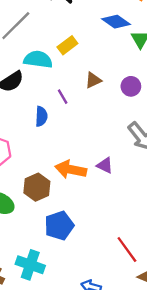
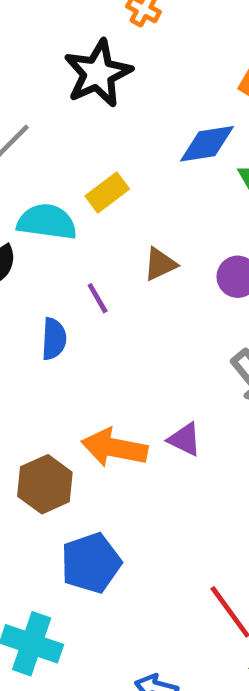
blue diamond: (116, 22) -> (207, 144), turned -44

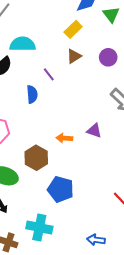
yellow rectangle: (107, 193) -> (73, 29), moved
orange arrow: (114, 448) -> (64, 138), size x0.6
blue pentagon: (91, 563) -> (61, 189), turned -30

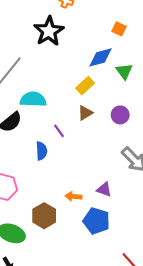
blue pentagon: (61, 189) -> (96, 221), moved

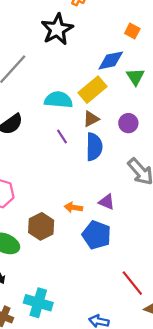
yellow rectangle: (85, 86) -> (93, 90), size x1.4
cyan semicircle: (33, 99) -> (58, 100), moved
blue semicircle: (42, 151) -> (94, 147), moved, size x1.4

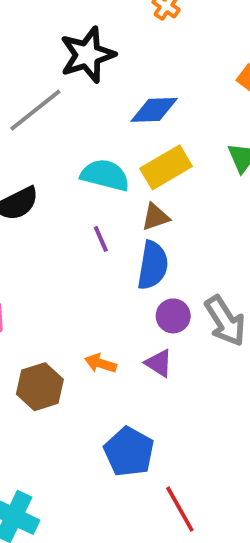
black star: (57, 29) -> (87, 55), moved
blue diamond: (111, 60) -> (154, 110), moved
purple circle: (128, 123) -> (173, 316), moved
blue pentagon: (97, 235) -> (129, 452), moved

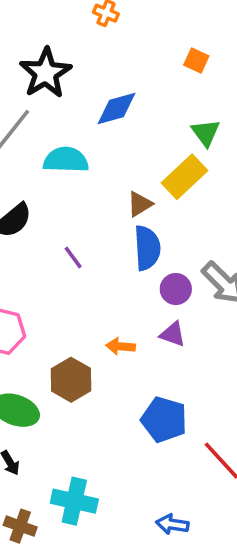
yellow rectangle: (166, 167) -> (185, 177), moved
cyan semicircle: (105, 175) -> (66, 160), moved
purple line: (101, 239) -> (73, 258), moved

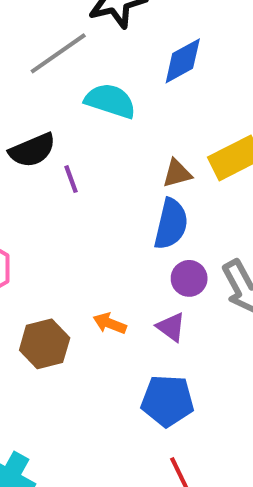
blue diamond: (117, 109) -> (183, 61), turned -30
purple line: (73, 258) -> (71, 179), moved
blue pentagon: (164, 420) -> (167, 401), moved, turned -30

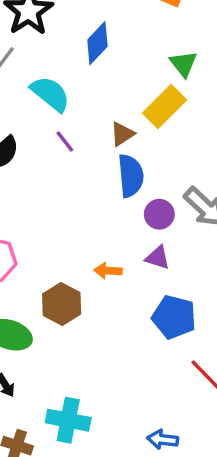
cyan semicircle: (110, 101) -> (50, 94), turned 39
purple line: (71, 179) -> (65, 141), moved
blue pentagon: (167, 401) -> (174, 317), turned 30

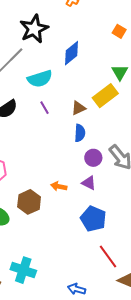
cyan semicircle: (50, 94) -> (40, 79), turned 115
blue semicircle: (131, 176) -> (80, 133), size x0.7

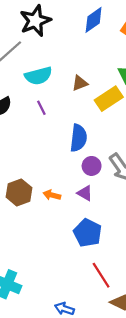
blue diamond: (71, 53) -> (94, 20), moved
brown triangle: (78, 108) -> (80, 83), moved
blue semicircle: (80, 133) -> (79, 138), size x1.4
brown hexagon: (29, 202) -> (19, 192), moved

